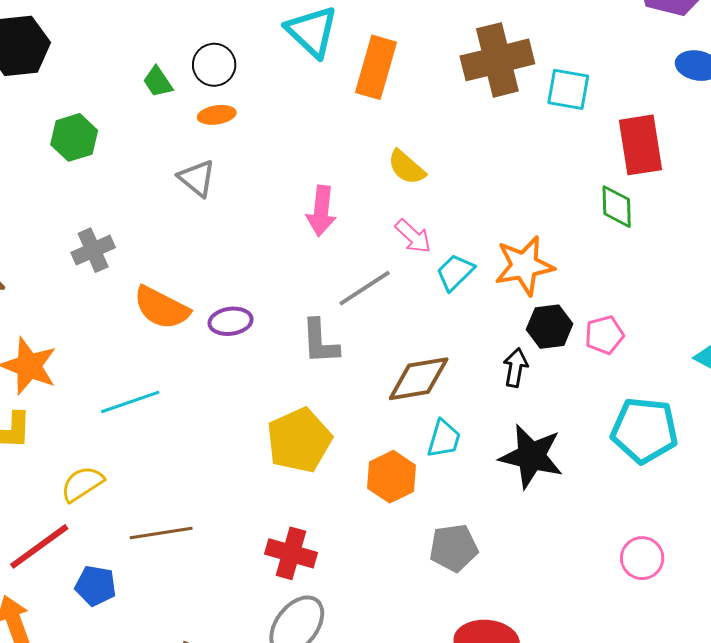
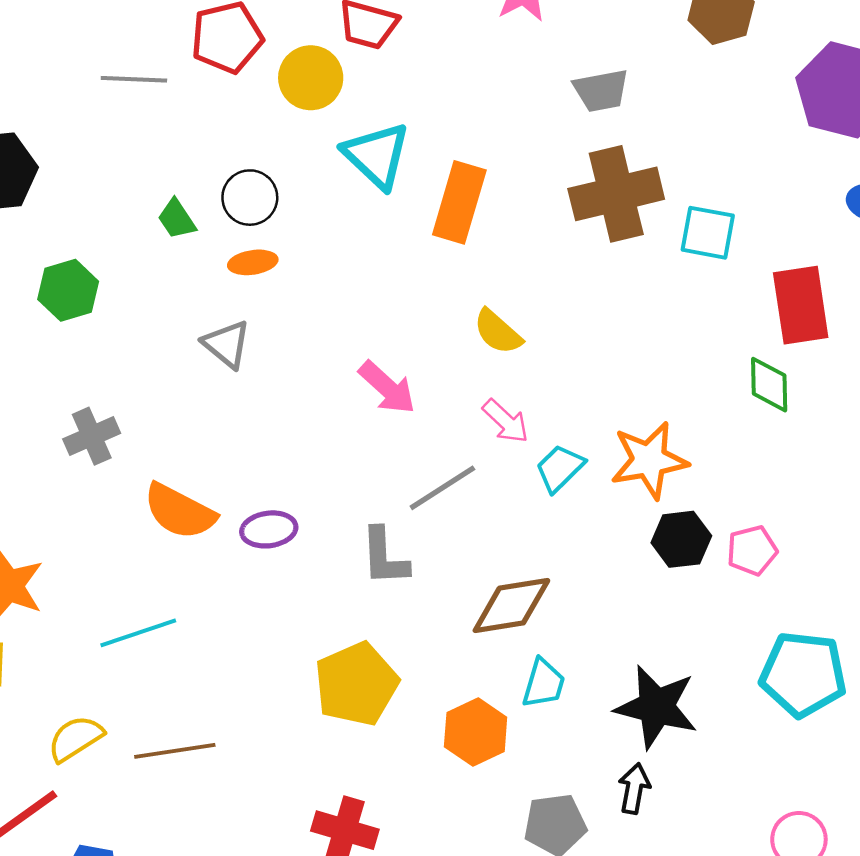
pink arrow: (321, 211) -> (387, 388), turned -54
black arrow: (515, 368) -> (634, 788), moved
brown line: (161, 533) -> (175, 751), moved

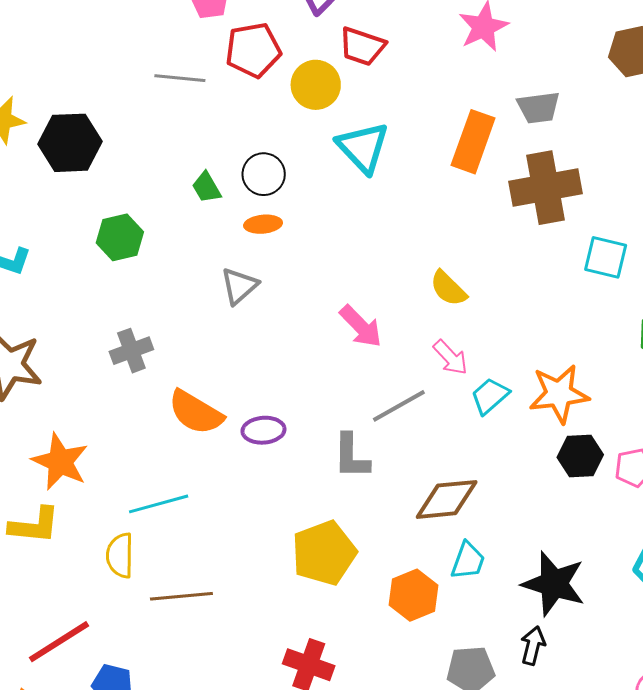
orange rectangle: (459, 202) -> (473, 142), moved
cyan square: (708, 233) -> (606, 257), moved
gray triangle: (227, 344) -> (239, 286), turned 36
yellow semicircle: (75, 738) -> (120, 555), moved, turned -60

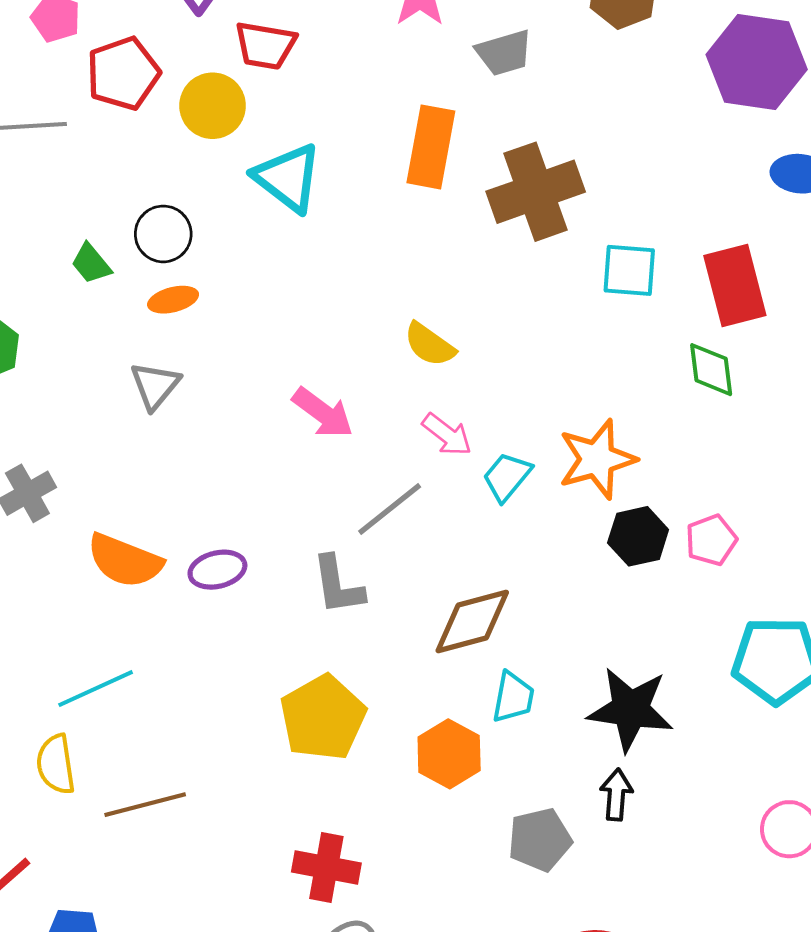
gray trapezoid: (538, 108) -> (504, 53), moved

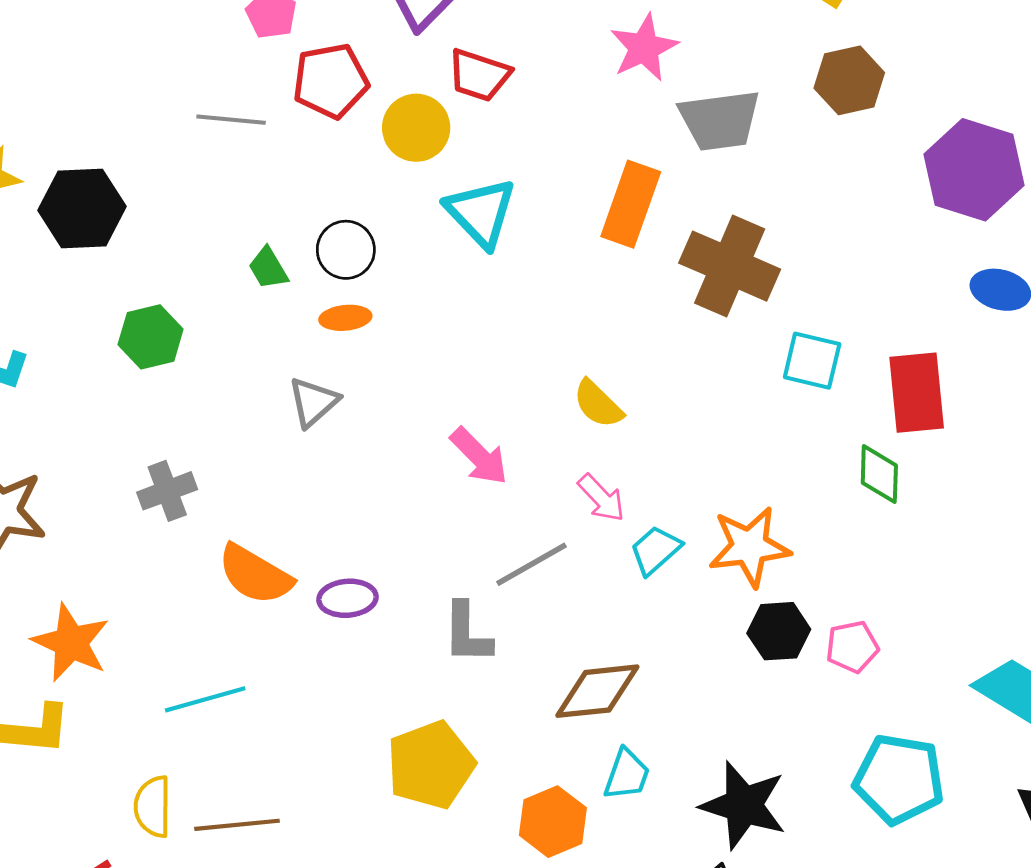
gray trapezoid: (504, 53) -> (720, 120), size x1.4
brown cross: (536, 192) -> (730, 266), turned 34
yellow semicircle: (56, 764) -> (153, 807), moved

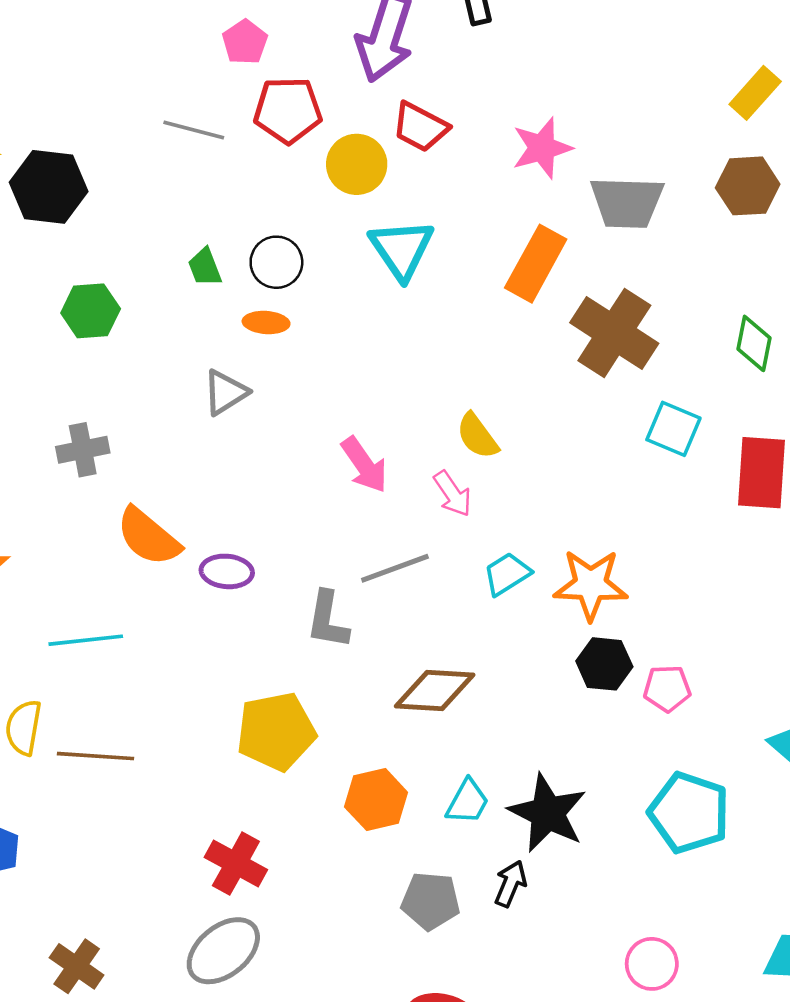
pink star: (644, 48) -> (542, 148), moved
green diamond: (879, 474) -> (754, 343), moved
pink arrow: (601, 498) -> (452, 494), moved
cyan trapezoid: (627, 774) -> (468, 802), moved

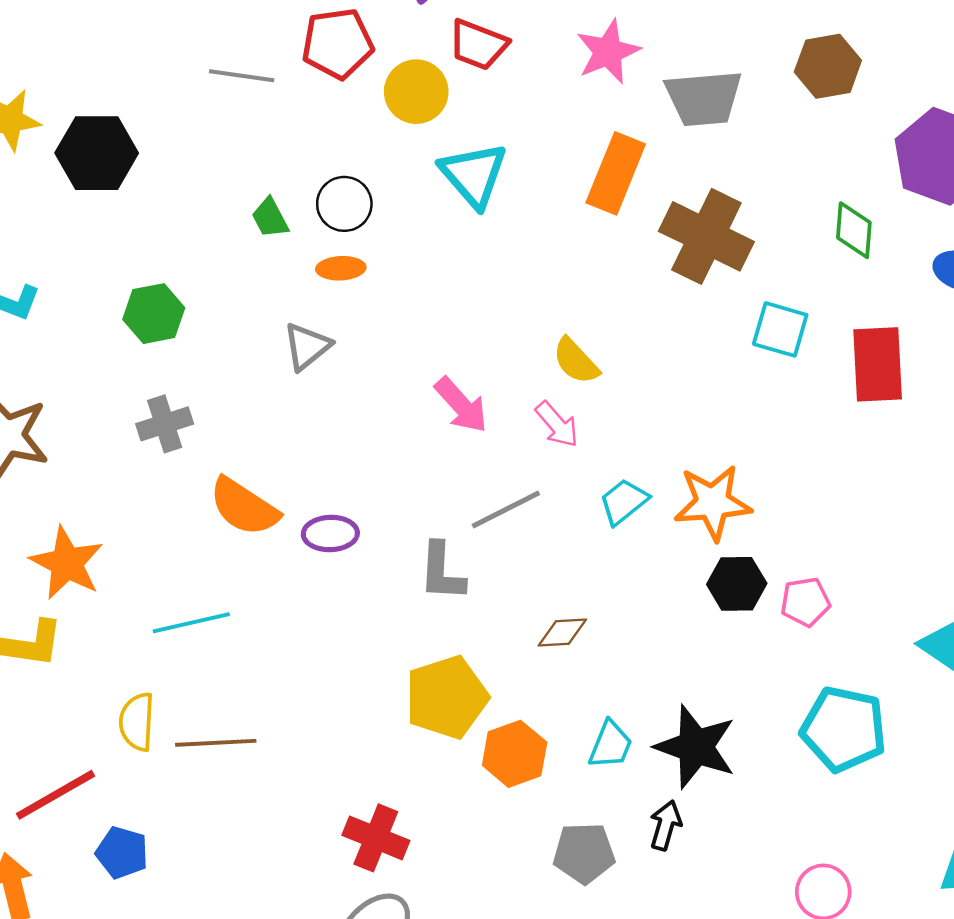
green hexagon: (91, 311) -> (154, 314), moved
brown diamond: (435, 691) -> (562, 633), size x0.6
yellow pentagon: (276, 731) -> (447, 697), moved

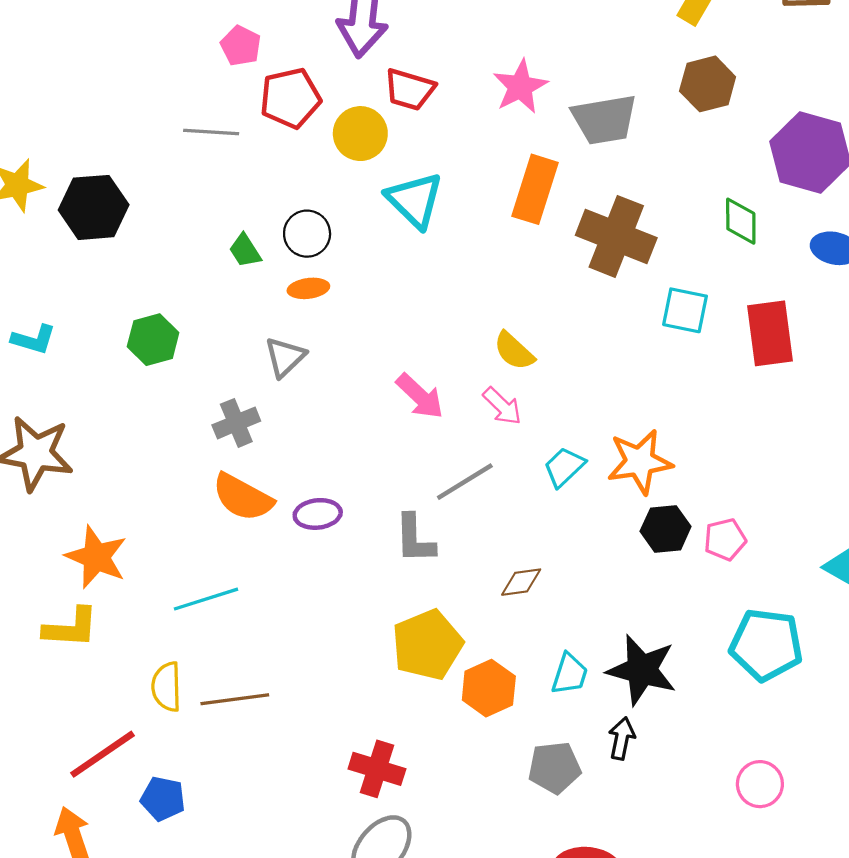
gray cross: (165, 424) -> (236, 423), moved

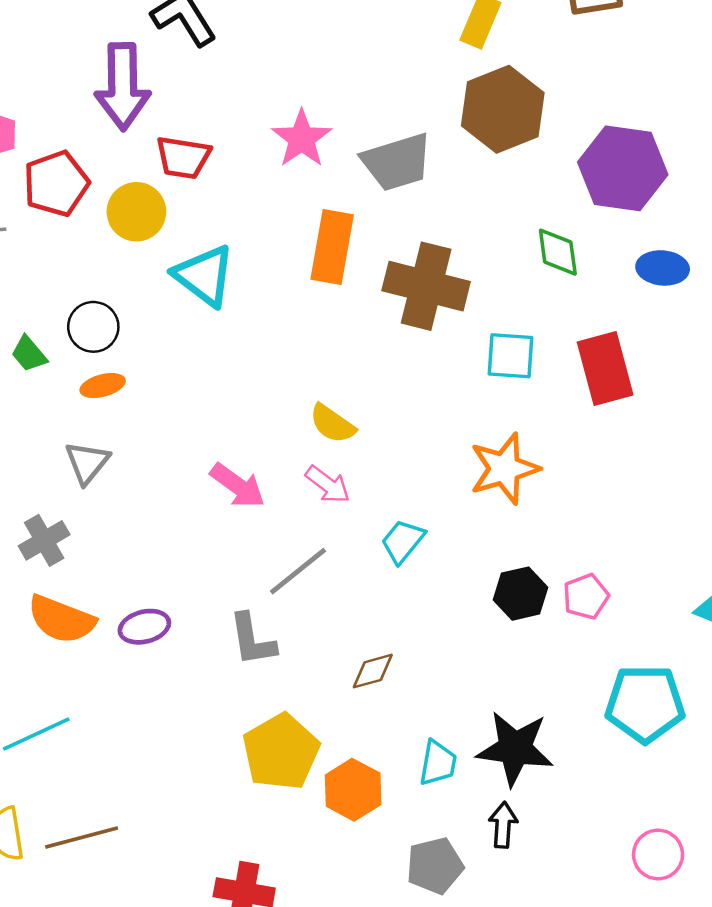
brown hexagon: (708, 84) -> (503, 109), size x1.4
orange star: (640, 462) -> (504, 469), moved

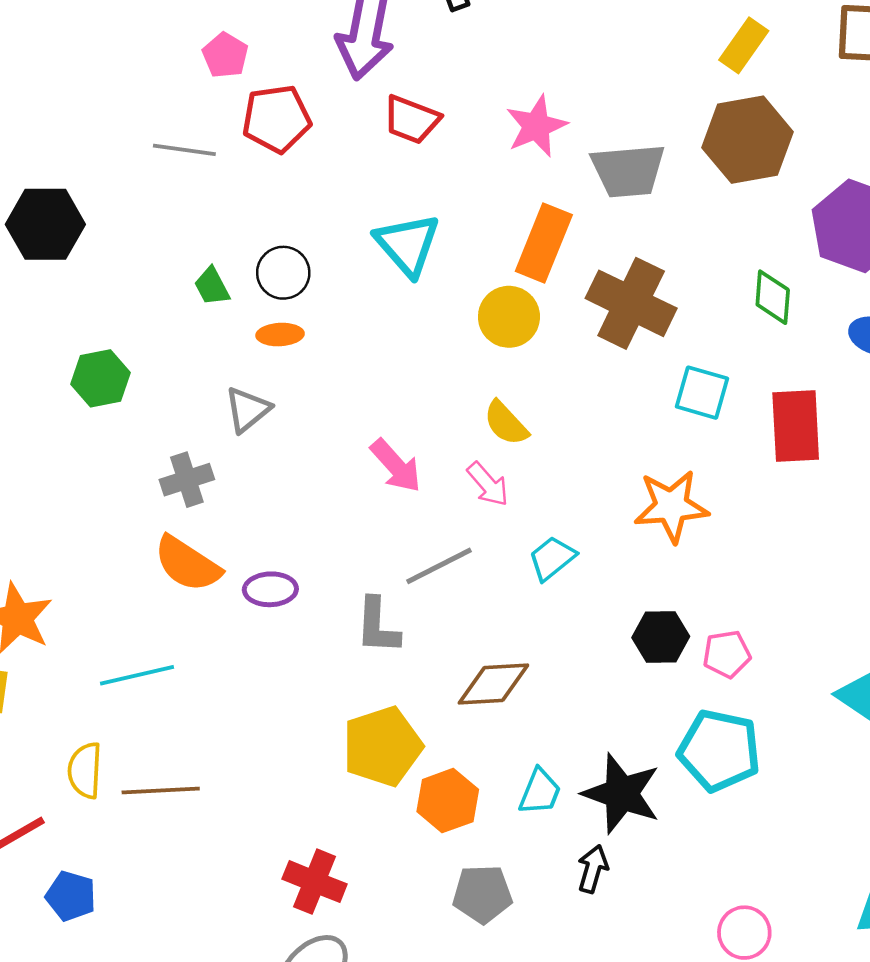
yellow circle: (136, 212) -> (509, 317), moved
brown diamond: (373, 671) -> (493, 684), size x1.5
cyan pentagon: (645, 704) -> (719, 750), moved
gray pentagon: (435, 866) -> (482, 894), moved

